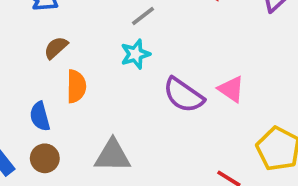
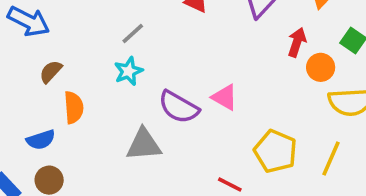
blue semicircle: (40, 116) -> (41, 140), turned -88
gray triangle: (113, 155) -> (144, 145), moved

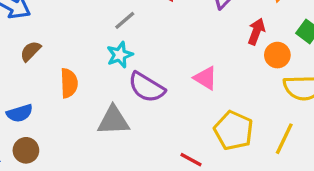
gray line: (133, 33) -> (125, 20), moved
cyan star: (129, 71) -> (120, 55), moved
pink triangle: (225, 97) -> (205, 78), moved
orange semicircle: (74, 107) -> (69, 83), moved

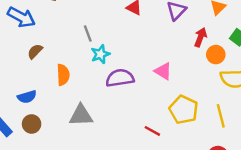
gray line: (125, 20) -> (88, 33), moved, turned -70
purple semicircle: (146, 87) -> (120, 78), turned 140
gray triangle: (113, 121) -> (81, 115), moved
yellow line: (284, 139) -> (221, 116), turned -40

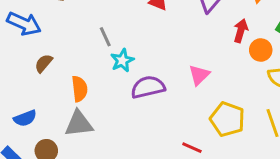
pink triangle: (163, 71) -> (199, 75), turned 48
blue semicircle: (27, 97) -> (25, 118), moved
gray triangle: (81, 115) -> (79, 124), moved

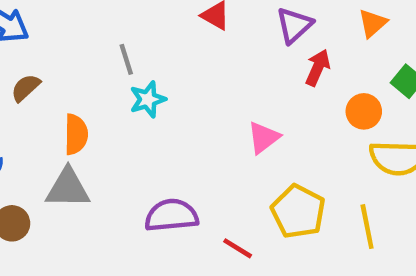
red arrow: (241, 31) -> (318, 68), moved
purple semicircle: (148, 87) -> (171, 215), moved

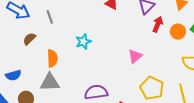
gray line: (126, 59) -> (50, 17), moved
orange circle: (364, 111) -> (178, 32), moved

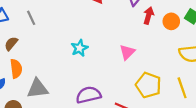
cyan star: (83, 42) -> (80, 48), moved
orange semicircle: (52, 58) -> (16, 69), moved

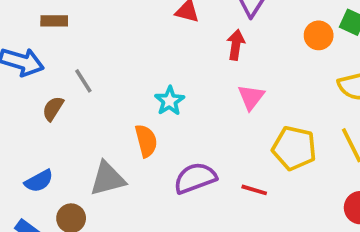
red arrow: (149, 16) -> (236, 45), moved
gray line: (31, 18) -> (83, 81), moved
orange semicircle: (16, 69) -> (146, 141), moved

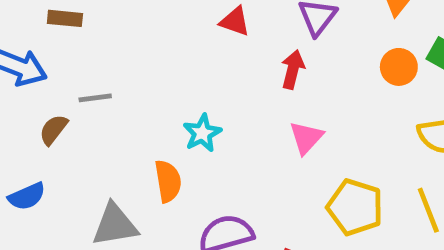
gray line: (83, 81) -> (95, 98), turned -70
blue semicircle: (39, 181) -> (27, 196), moved

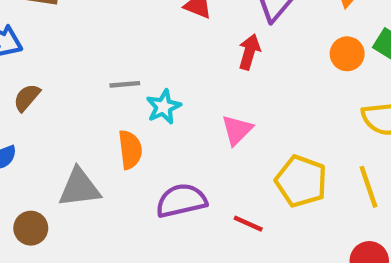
gray line: (95, 98) -> (125, 84), moved
pink triangle: (306, 138) -> (237, 130), moved

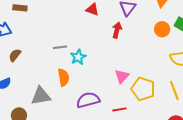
pink triangle: (237, 130) -> (122, 76), moved
red line: (248, 224) -> (119, 109), turned -32

